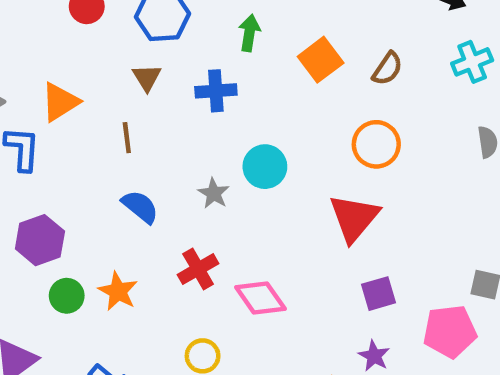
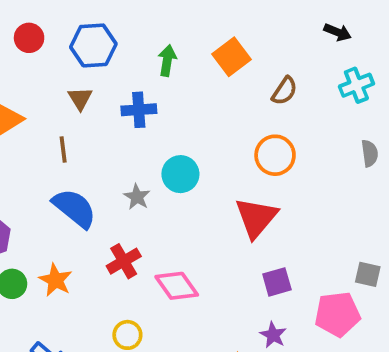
orange square: (321, 60) -> (232, 57), moved
blue semicircle: (140, 207) -> (74, 208), size x1.4

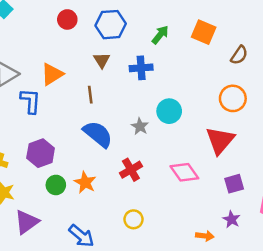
orange square: (232, 57) -> (204, 32), turned -30
green arrow: (167, 61) -> (160, 35), turned 30
pink diamond: (177, 286) -> (184, 172), moved

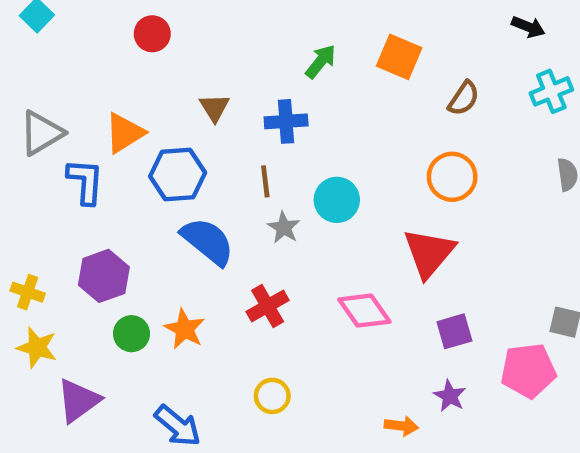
blue hexagon: (111, 25) -> (178, 174), moved
brown line: (90, 95) -> (265, 181), moved

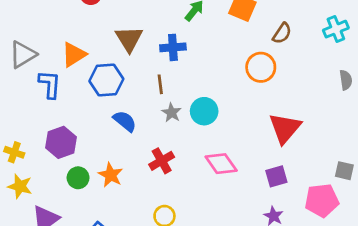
brown triangle: (215, 108) -> (129, 39), size x1.5
orange circle: (452, 177) -> (261, 67), moved
cyan circle: (337, 200) -> (204, 111), moved
blue semicircle: (208, 241) -> (125, 121), size x0.7
red triangle: (429, 253) -> (285, 128), moved

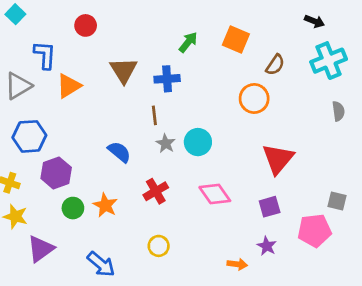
cyan cross: (336, 29) -> (329, 61), size x1.4
blue hexagon: (106, 80) -> (29, 136), moved
blue L-shape: (50, 84) -> (45, 55), moved

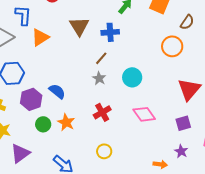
brown line: (154, 115) -> (101, 58), turned 48
gray star: (166, 143) -> (99, 78), moved
blue semicircle: (119, 152) -> (57, 91), moved

